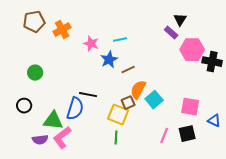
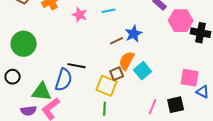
blue star: (109, 60) -> (134, 34), moved
green circle: (35, 73) -> (24, 44), size x1.6
pink square: (190, 107) -> (190, 78), moved

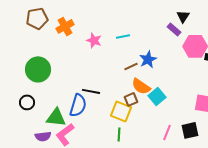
orange semicircle: (127, 61) -> (141, 86), turned -84

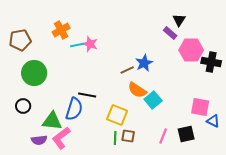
brown pentagon: (37, 18) -> (20, 40), moved
cyan line: (123, 36) -> (77, 45), moved
brown square: (131, 99) -> (128, 136), moved, turned 32

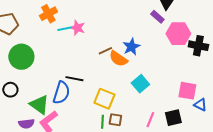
brown line: (127, 70) -> (105, 51), moved
orange semicircle: (137, 90) -> (118, 59), moved
green triangle: (52, 121) -> (39, 105), turned 30

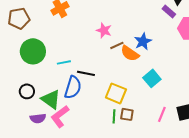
pink star: (77, 28) -> (104, 30), moved
cyan line: (64, 29) -> (64, 62), moved
black circle: (10, 90) -> (27, 91), moved

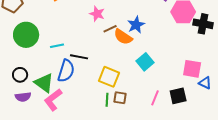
purple semicircle: (38, 118) -> (23, 97), moved

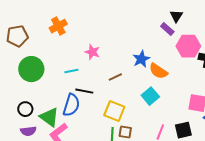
pink star: (97, 14) -> (92, 52), moved
brown line: (110, 29) -> (115, 77), moved
orange semicircle: (123, 37) -> (158, 71), moved
cyan line: (57, 46) -> (71, 71), moved

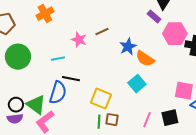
brown line: (115, 77) -> (102, 32), moved
black circle: (25, 109) -> (16, 105), moved

